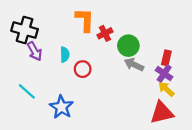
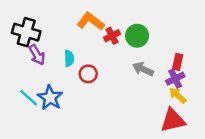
orange L-shape: (85, 20) -> (91, 21), turned -55
green circle: (128, 46) -> (137, 36), moved
purple cross: (164, 74) -> (175, 79), turned 30
blue star: (61, 107) -> (50, 98), moved

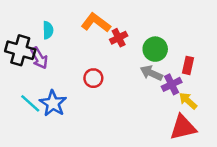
black cross: (26, 32) -> (20, 50), moved
green circle: (137, 36) -> (155, 49), moved
cyan semicircle: (69, 58) -> (48, 30), moved
purple cross: (175, 79) -> (172, 84), moved

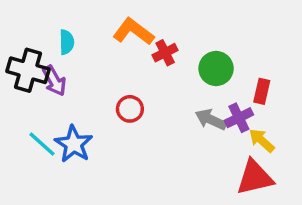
gray arrow: (151, 73) -> (211, 119), moved

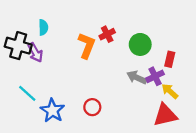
orange L-shape: (133, 32) -> (87, 46), moved, turned 75
red circle: (130, 109) -> (92, 107), moved
blue star: (74, 144) -> (52, 111), moved

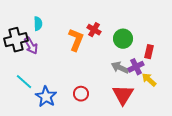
red cross: (107, 34) -> (94, 30), turned -32
black cross: (18, 46) -> (16, 40), turned -30
red triangle: (165, 115) -> (123, 95), moved, turned -45

